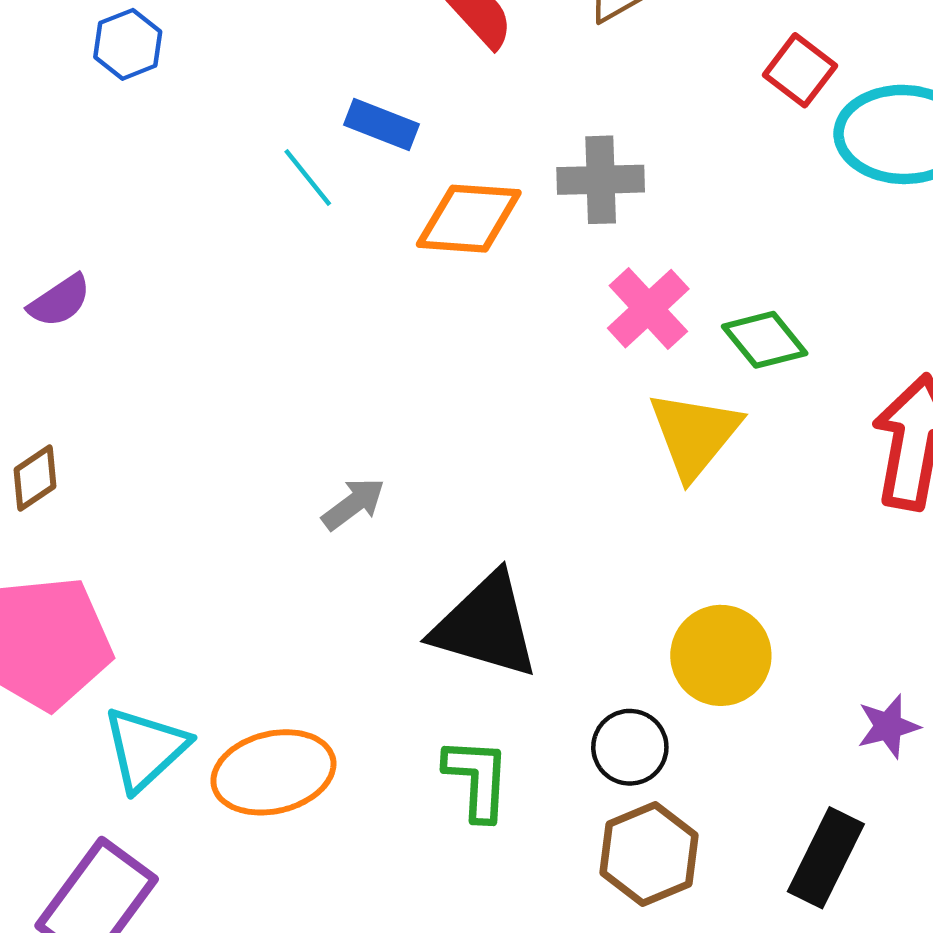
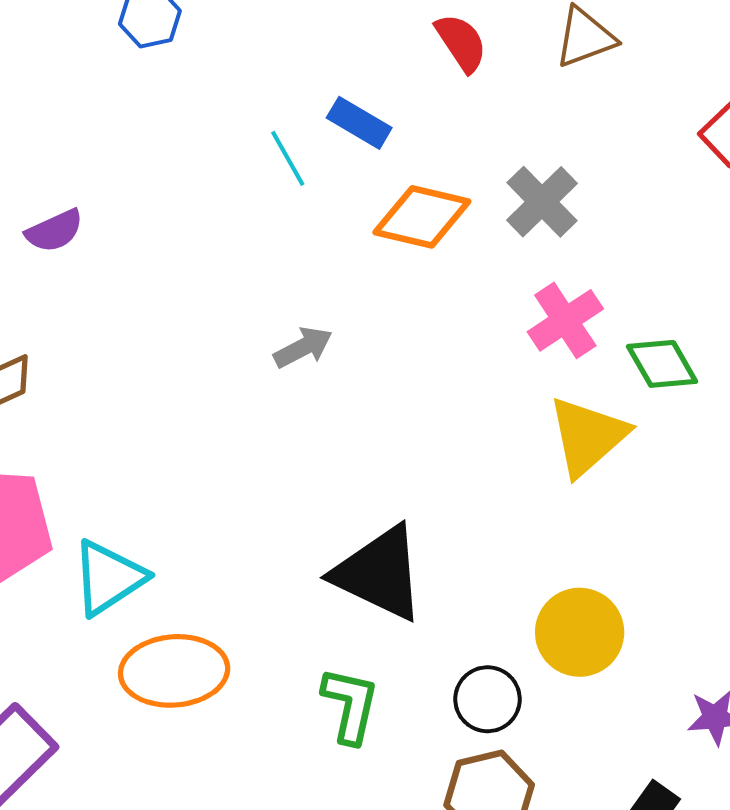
gray cross: (601, 180) -> (542, 202), turned 38
gray arrow: (353, 504) -> (303, 347), moved
cyan triangle: (145, 749) -> (109, 578), moved

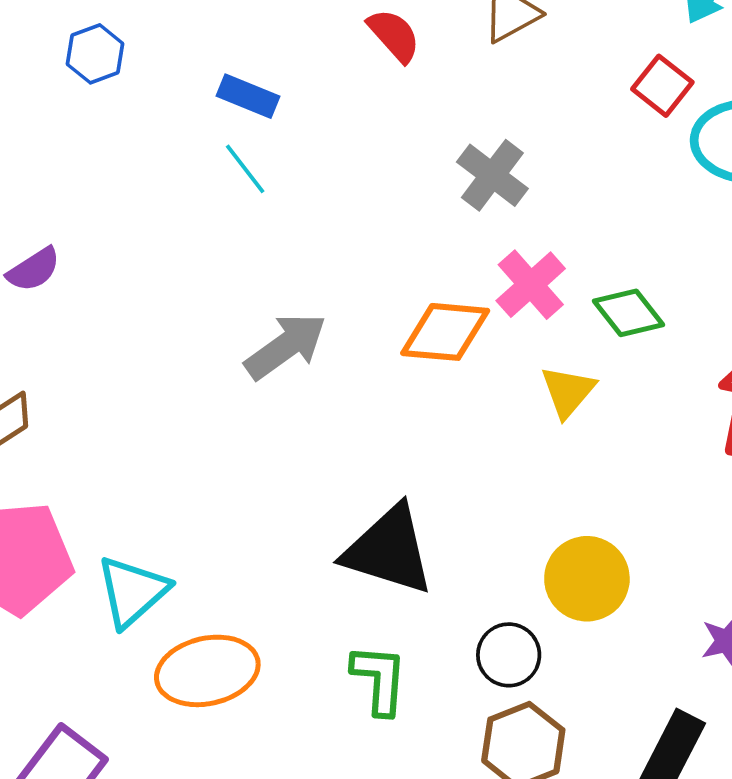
blue rectangle: (359, 123) -> (248, 96), moved
orange diamond: (422, 217) -> (445, 332), moved
gray arrow: (303, 347) -> (286, 346), size x1.5
yellow triangle: (588, 436) -> (568, 392), size x0.7

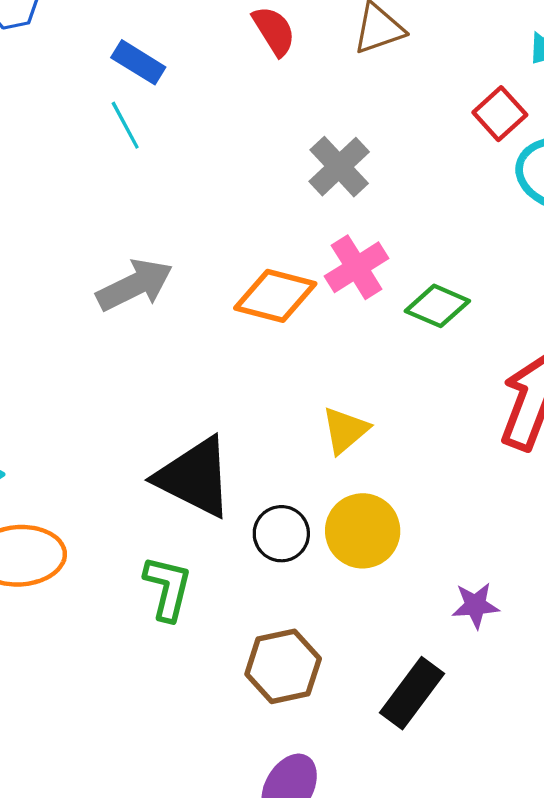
green diamond: (629, 313) -> (437, 306), turned -38
yellow triangle: (568, 392) -> (345, 430), moved
black circle: (509, 655) -> (281, 534), moved

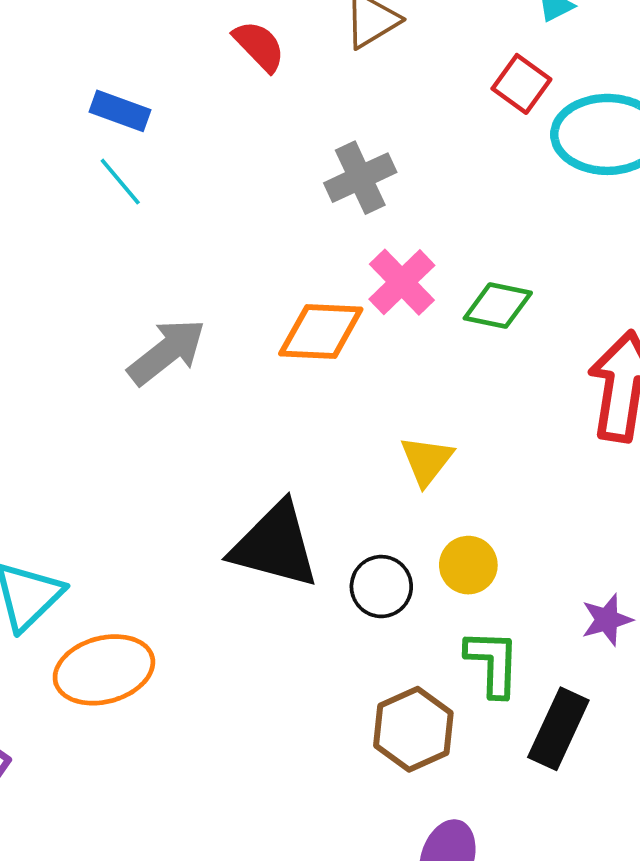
gray cross: (339, 167) -> (360, 178), turned 30
yellow circle: (363, 531) -> (468, 565), size x0.7
green L-shape: (168, 588) -> (493, 663), moved

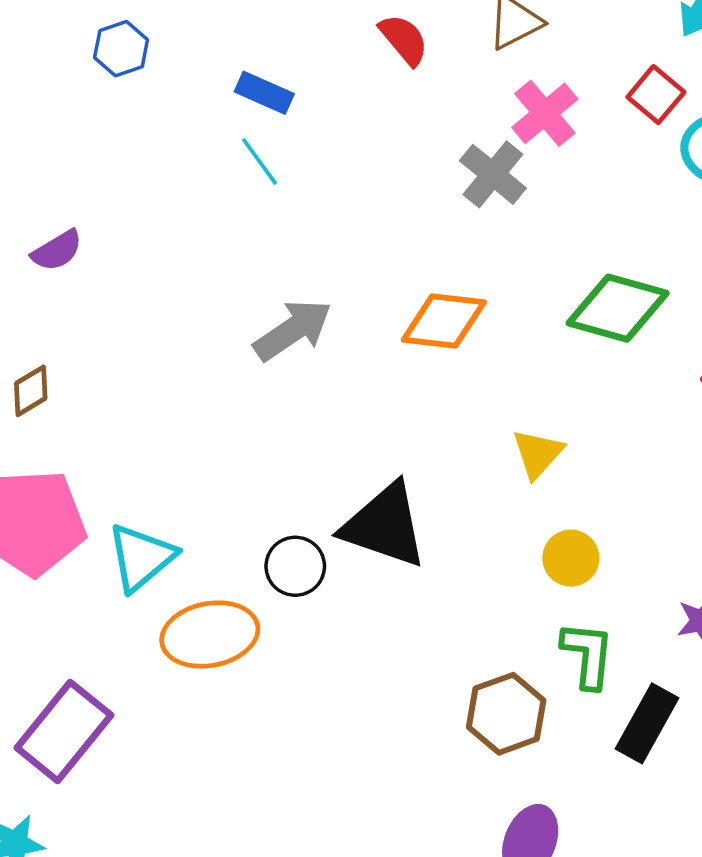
gray cross: (360, 178) -> (493, 174), turned -30
pink cross: (402, 282) -> (545, 113), moved
green diamond: (498, 305) -> (618, 308), size x1.5
black circle: (381, 587) -> (295, 566), moved

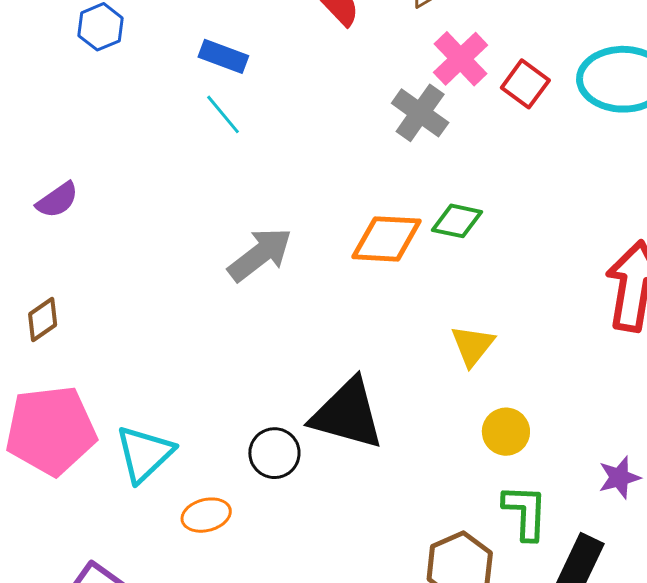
red square: (656, 95) -> (525, 84), moved
green diamond: (618, 308) -> (457, 221), moved, size x0.6
orange ellipse: (210, 634) -> (206, 515), size x0.6

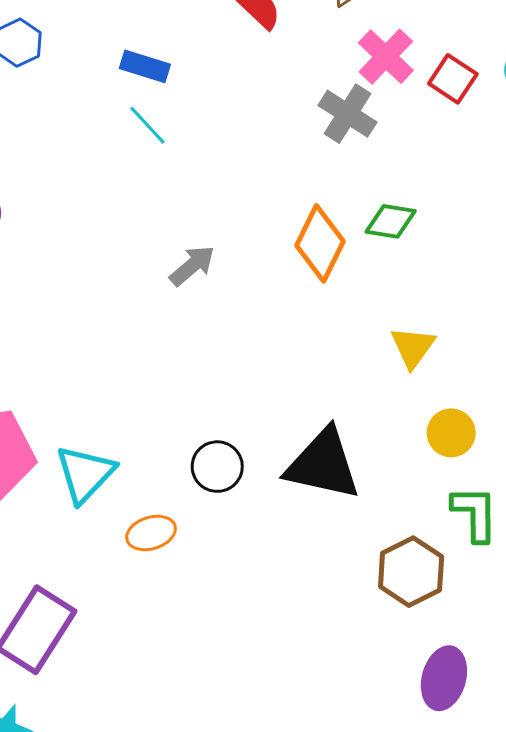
orange diamond: (387, 239) -> (320, 243), turned -64
gray arrow: (260, 254) -> (192, 266), size x0.7
black triangle: (347, 414) -> (323, 464), moved

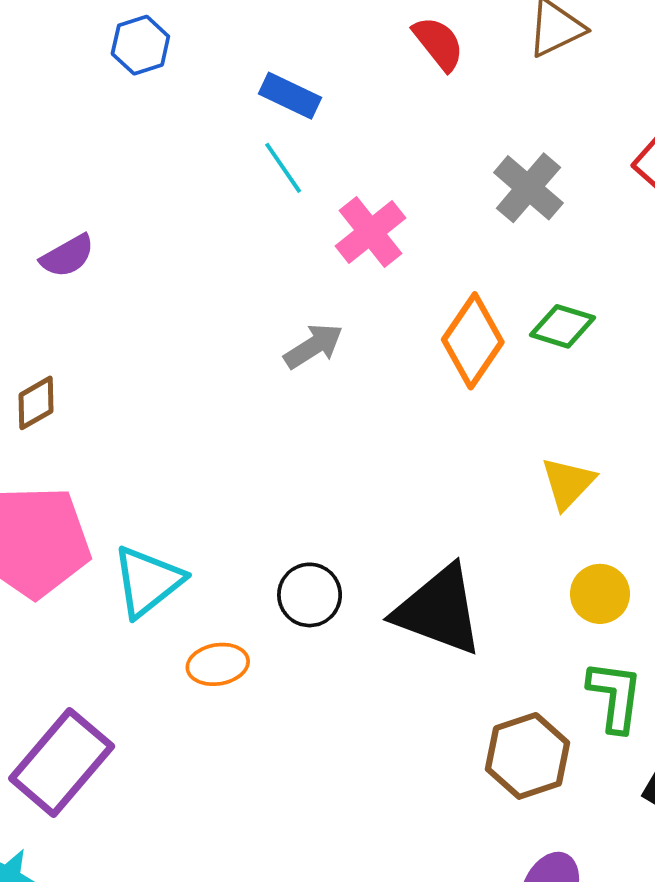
pink cross: (386, 57) -> (371, 232), moved

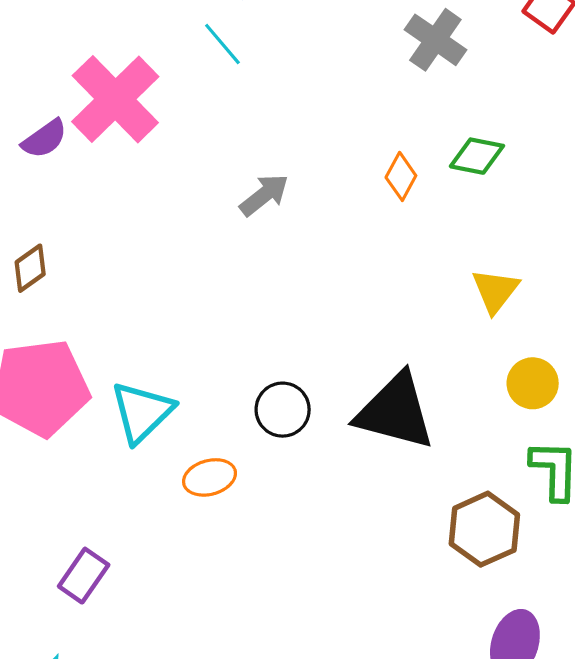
pink cross: (371, 232) -> (115, 99), moved, size x1.5
orange diamond: (473, 341) -> (401, 176), size x0.6
purple rectangle: (62, 762) -> (84, 576), size x0.6

